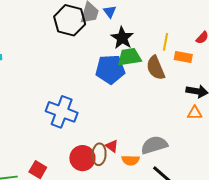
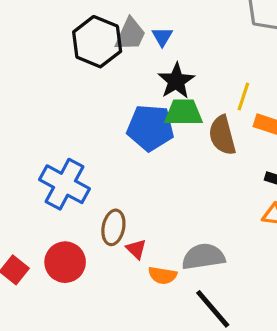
brown ellipse: (99, 154) -> (113, 227), moved
red circle: (82, 158) -> (65, 262), moved

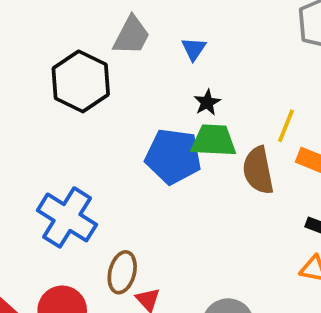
gray trapezoid: (130, 34) -> (132, 36), moved
black hexagon: (97, 42) -> (81, 81), moved
black star: (176, 81) -> (207, 102), size x0.6

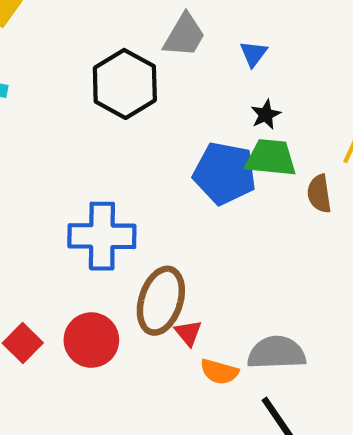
brown semicircle: (258, 170) -> (319, 194), size x0.7
blue cross: (67, 217) -> (102, 236), turned -34
brown ellipse: (122, 272) -> (161, 301), size x1.4

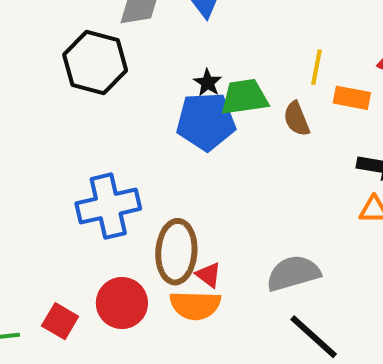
black star: (266, 115) -> (208, 83), moved
orange semicircle: (219, 372) -> (195, 305), moved, size x1.4

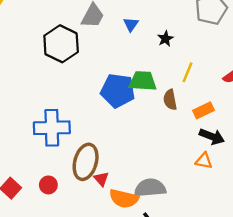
black star: (208, 83) -> (165, 39), moved
orange rectangle: (352, 98) -> (204, 110), moved, turned -48
red circle: (122, 303) -> (48, 185), size x0.6
orange semicircle: (195, 305) -> (124, 199), moved

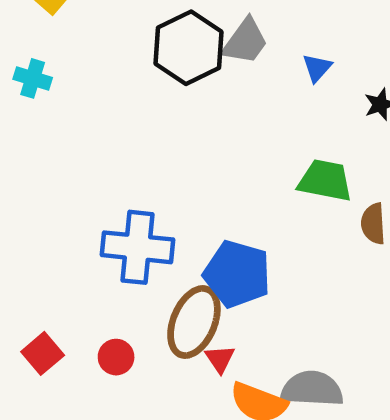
black hexagon: (61, 44) -> (189, 48), moved
blue pentagon: (118, 91) -> (237, 274), moved

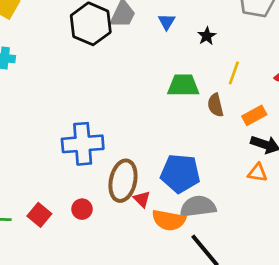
blue pentagon: (237, 274) -> (180, 173), moved

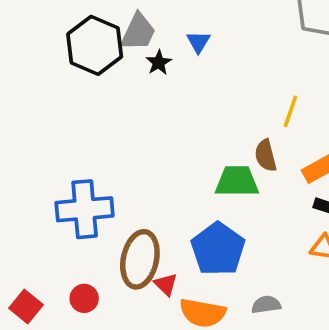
black star: (207, 36) -> (159, 63), moved
green trapezoid: (183, 85) -> (237, 181), moved
blue pentagon: (180, 173) -> (218, 249), turned 30
gray semicircle: (198, 207) -> (266, 305), moved, size x0.6

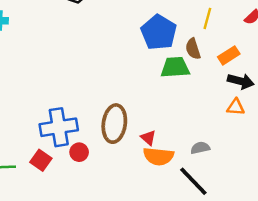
blue cross: (85, 209) -> (59, 127), moved
blue pentagon: (218, 249) -> (159, 32), moved
red triangle: (166, 284) -> (148, 138), moved

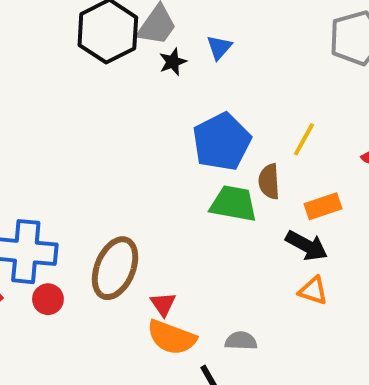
black arrow: (241, 81) -> (307, 246), moved

